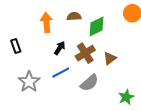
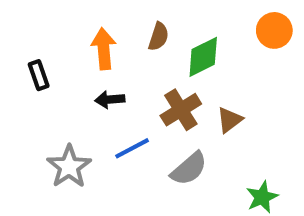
brown semicircle: (74, 16) -> (158, 37), turned 112
black rectangle: (16, 46) -> (39, 75), moved
black arrow: (60, 48) -> (110, 100), moved, turned -128

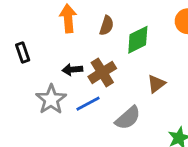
orange arrow: (104, 49) -> (68, 18), moved
brown cross: (181, 110) -> (102, 72), moved
gray star: (69, 167) -> (51, 99), moved

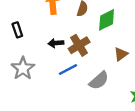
gray star: (51, 99) -> (23, 68), moved

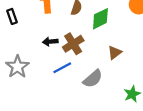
black rectangle: (17, 30) -> (12, 16), moved

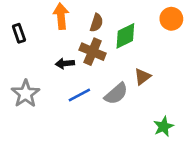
brown cross: (73, 44) -> (93, 52), moved, turned -35
gray semicircle: (93, 79) -> (116, 94), moved

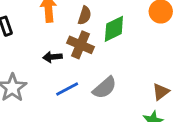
brown triangle: (142, 77) -> (161, 92), moved

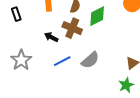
black arrow: (52, 57) -> (51, 37), turned 32

